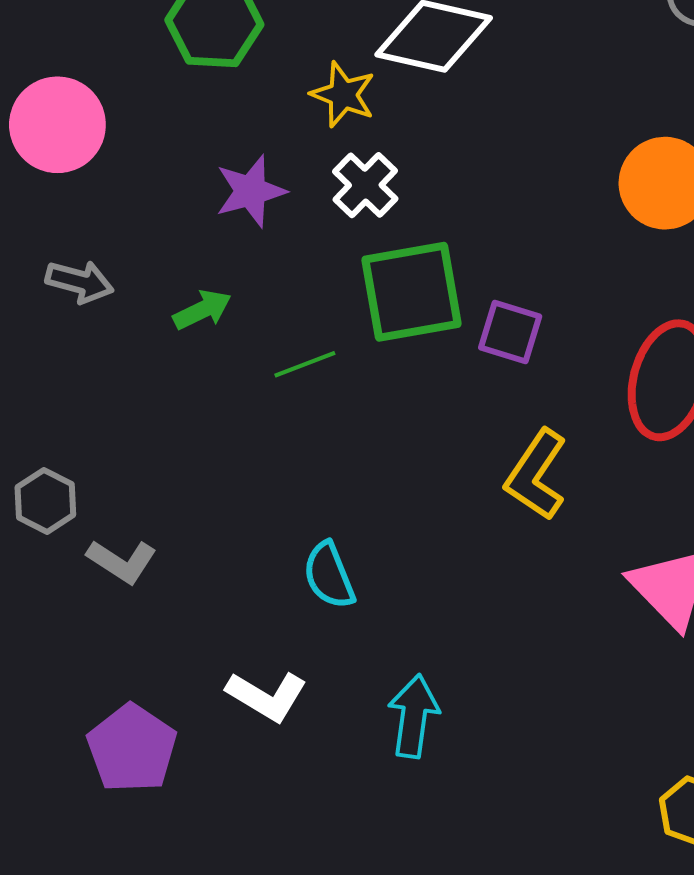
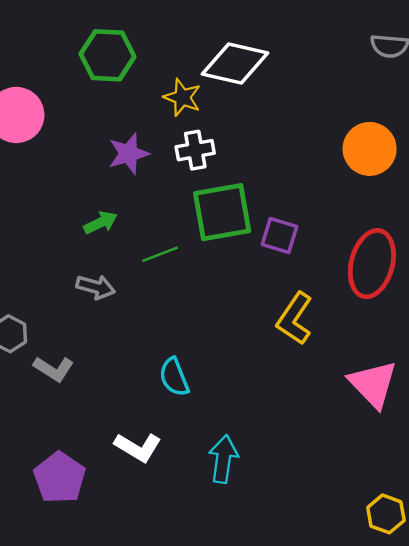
white cross: (365, 185) -> (195, 150), turned 36
gray arrow: (80, 282) -> (96, 287), moved

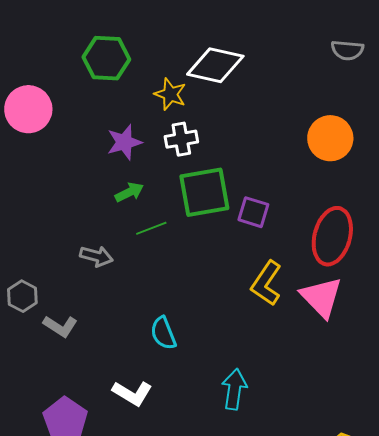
green arrow: (100, 223) -> (129, 192), moved
pink triangle: (373, 384) -> (321, 297), moved
cyan arrow: (223, 459) -> (234, 389), moved

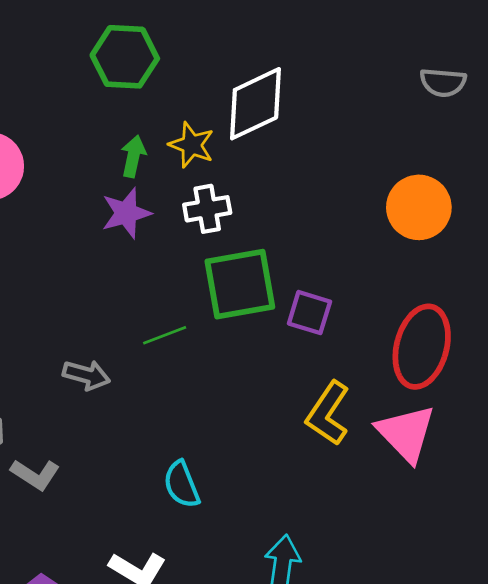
green hexagon: (106, 58) -> (125, 57), moved
white diamond: (215, 65) -> (255, 104), turned -38
green arrow: (129, 192) -> (133, 156), moved, turned -52

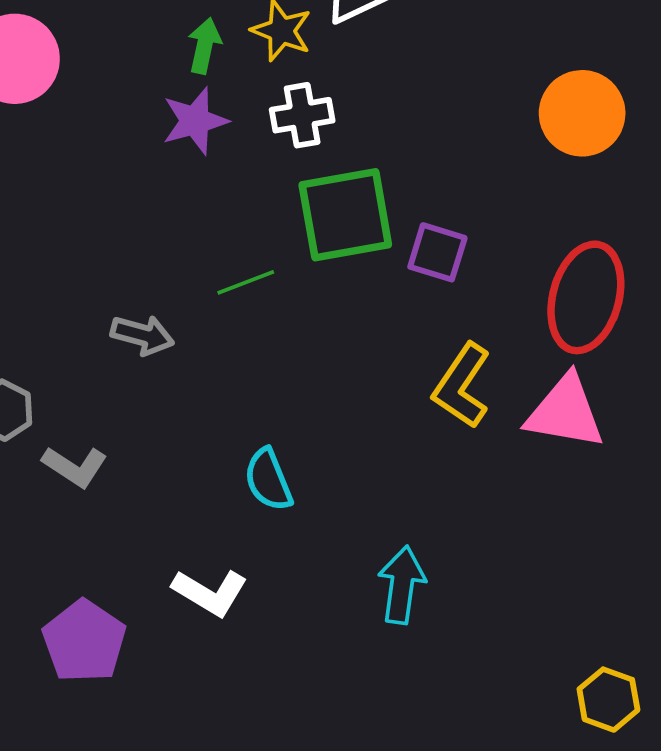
pink triangle: (406, 433) -> (565, 412), turned -36

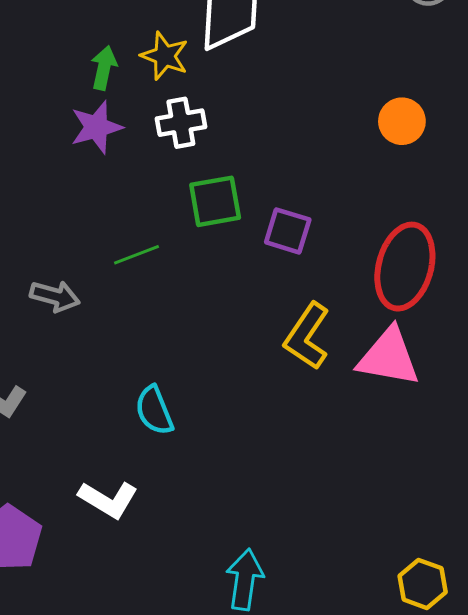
orange circle: (582, 113) -> (402, 121), size x0.7
green square: (345, 215) -> (215, 201), size x0.7
cyan arrow: (402, 585) -> (245, 580), moved

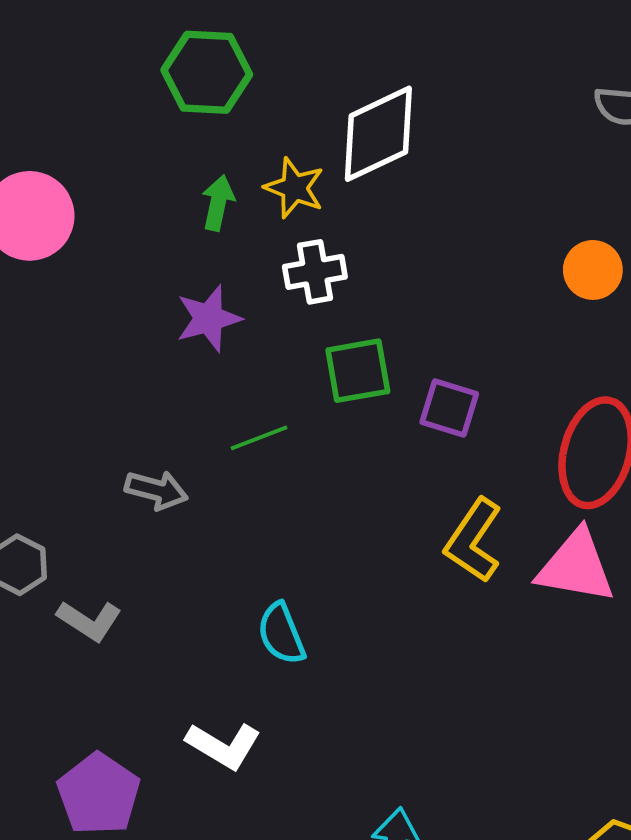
purple star: (96, 127) -> (209, 318), moved

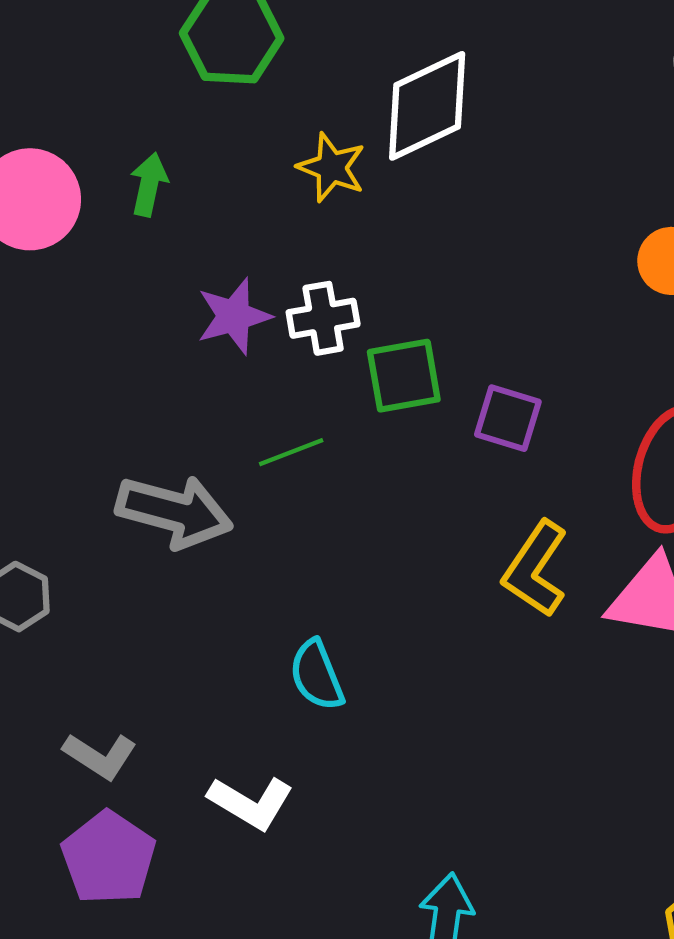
green arrow: (218, 203) -> (149, 184), moved
white cross: (315, 272) -> (323, 318), moved
gray arrow: (156, 490) -> (174, 512), size x1.6
gray L-shape: (89, 621) -> (100, 756), moved

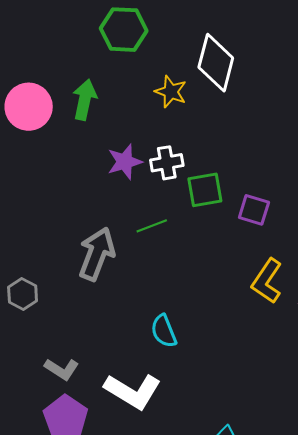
white diamond: (427, 106) -> (216, 63), turned -50
green arrow: (149, 184) -> (85, 100), size x1.4
gray arrow: (174, 512) -> (97, 254), turned -84
white L-shape: (251, 803) -> (133, 391), size x1.4

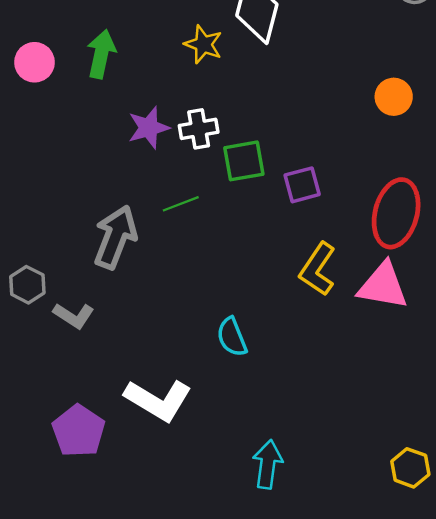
pink circle: (29, 107) -> (34, 62), size x0.7
purple square: (254, 210) -> (302, 185), turned -32
cyan semicircle: (164, 331) -> (232, 337), moved
gray L-shape: (62, 369) -> (74, 316), moved

